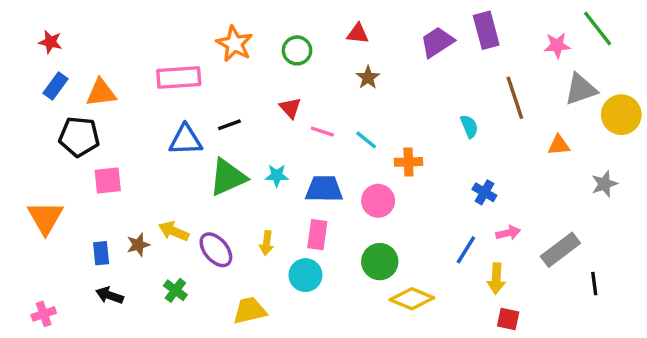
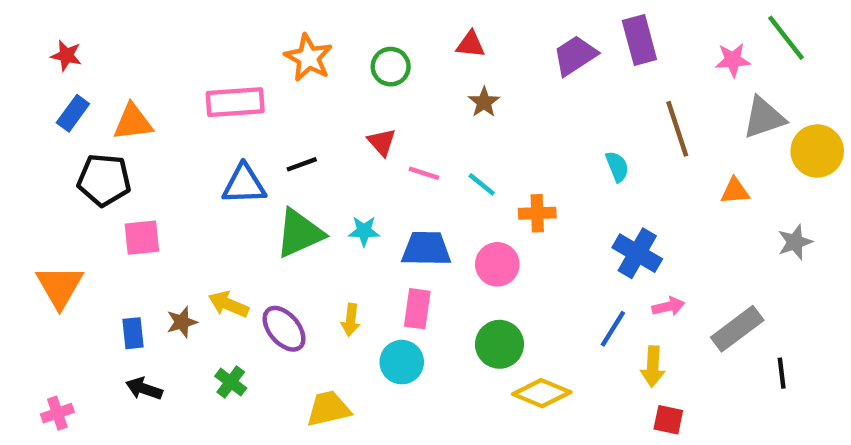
blue cross: (484, 192) -> (637, 253), size x1.5

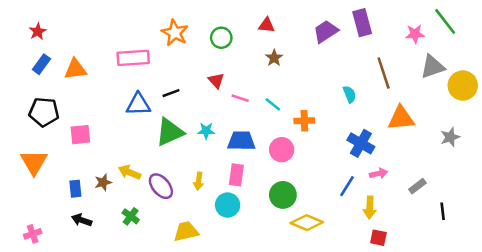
red star: (66, 55) -> (38, 31), turned 30
black pentagon: (104, 180) -> (44, 112), moved
orange triangle: (735, 191) -> (401, 118), moved, size x1.6
gray rectangle: (737, 329) -> (417, 186), size x0.6

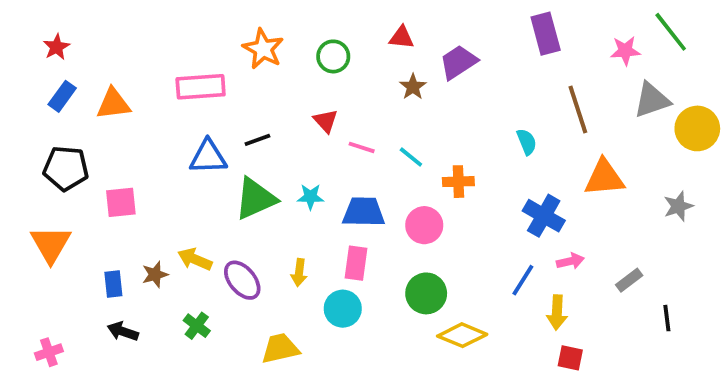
purple trapezoid: (326, 31) -> (458, 62), moved

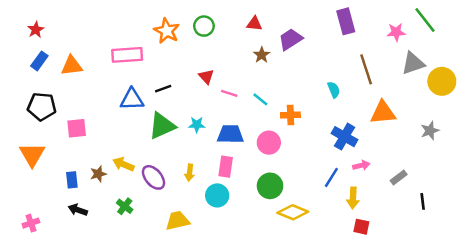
green circle: (333, 56) -> (204, 26), moved

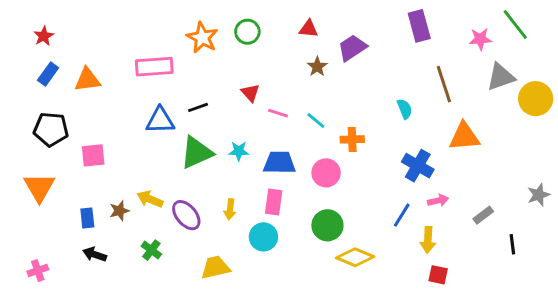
gray star: (430, 131) -> (539, 195), moved

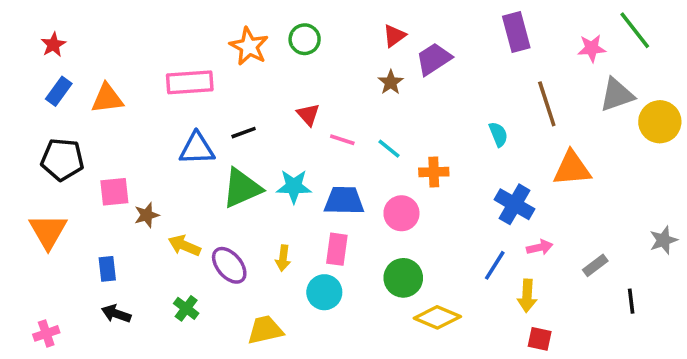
red triangle: (309, 29) -> (394, 36), moved, turned -42
cyan star: (239, 151) -> (294, 186), size x1.4
brown star: (119, 211) -> (147, 215), moved

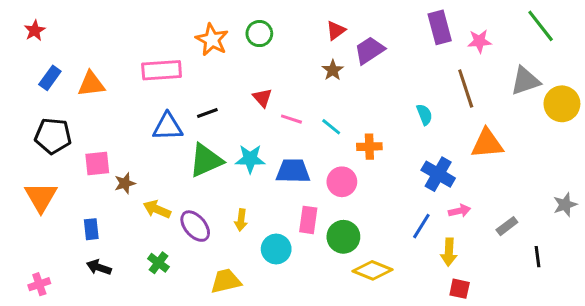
red star: (53, 45) -> (35, 30), moved
pink star: (592, 48) -> (479, 41), moved
pink rectangle: (337, 249) -> (308, 220), moved

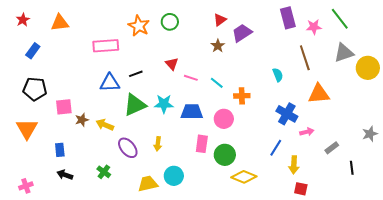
green line: (541, 26) -> (340, 19), moved
orange triangle: (91, 84) -> (60, 23), moved
yellow arrow: (157, 209) -> (105, 125), moved
pink arrow: (460, 211) -> (307, 132), moved
cyan circle: (276, 249) -> (174, 176), moved

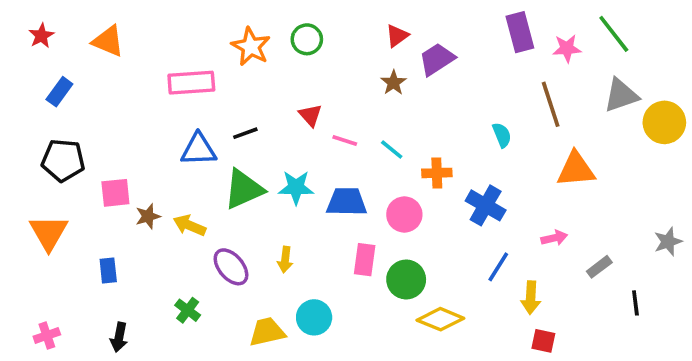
orange triangle: (60, 23) -> (108, 41), turned 30
blue cross: (287, 114) -> (486, 205), moved
black arrow: (65, 175) -> (119, 337), moved, turned -98

